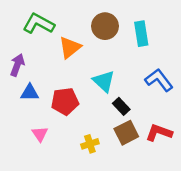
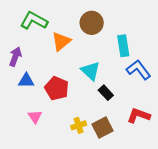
cyan rectangle: (141, 34) -> (123, 46), moved
red pentagon: (65, 101) -> (57, 88), turned 30
brown square: (126, 133) -> (103, 128), moved

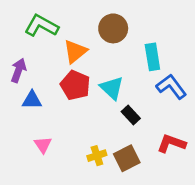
red pentagon: (57, 88) -> (75, 85), moved

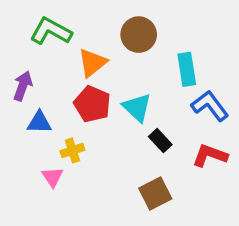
red L-shape: (171, 143) -> (210, 155), moved
yellow cross: (97, 156) -> (72, 150), moved

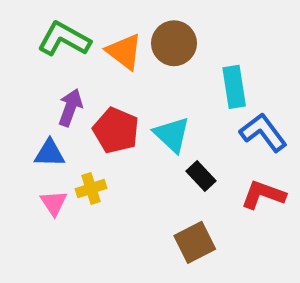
orange triangle: (92, 63) -> (124, 52), moved, turned -44
purple arrow: (23, 86) -> (70, 108), moved
pink triangle: (53, 177) -> (54, 203), moved

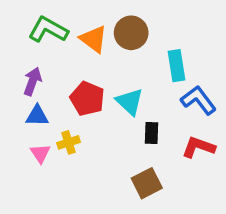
purple arrow: (70, 108) -> (32, 81), moved
black rectangle: (201, 176) -> (151, 133), turned 45

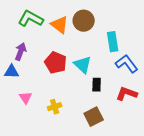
blue triangle: (37, 116) -> (12, 72), moved
yellow cross: (68, 142) -> (55, 107), moved

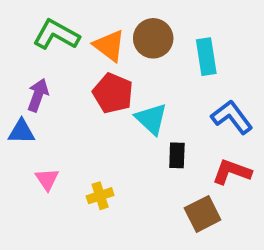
cyan rectangle: (113, 42) -> (206, 57), moved
red pentagon: (56, 63) -> (113, 93), moved
brown square: (94, 117) -> (203, 214), moved

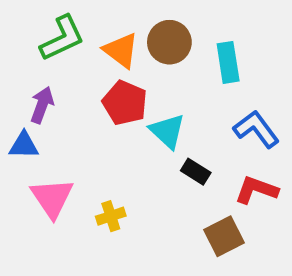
green L-shape: (56, 35) -> (62, 38), turned 126
black rectangle: (177, 155) -> (196, 172), turned -60
pink triangle: (47, 179) -> (52, 198), size x1.6

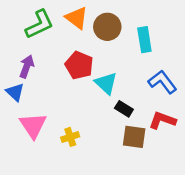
orange triangle: (121, 50) -> (77, 18), moved
blue triangle: (24, 145) -> (15, 92), turned 42
brown square: (224, 236) -> (134, 137), moved, turned 35

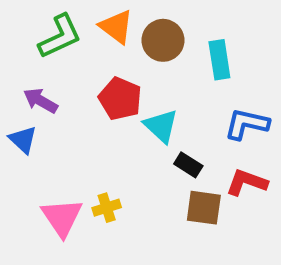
purple arrow: (27, 67) -> (40, 101), turned -80
blue L-shape: (162, 82) -> (247, 124), turned -40
pink triangle: (33, 125) -> (62, 217), moved

